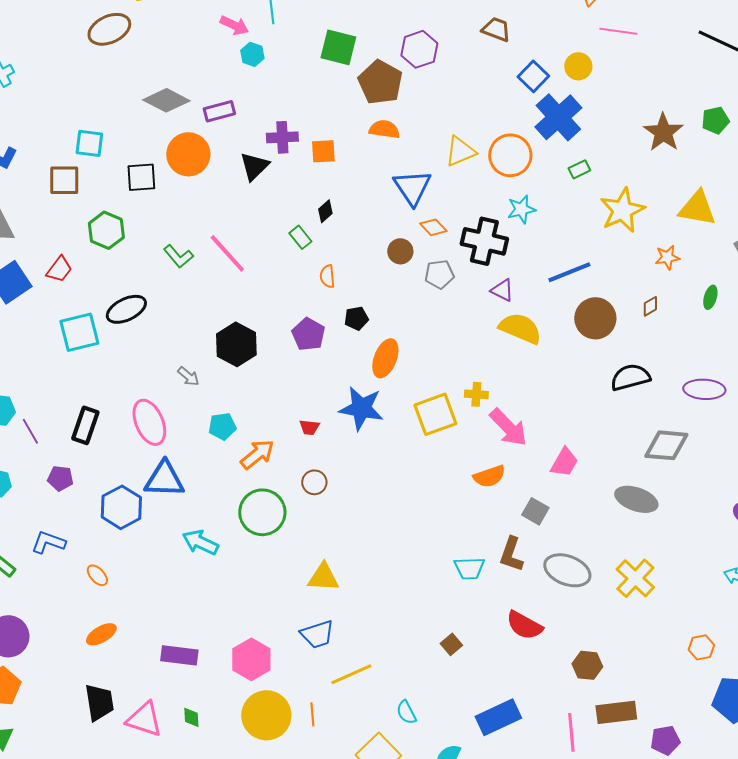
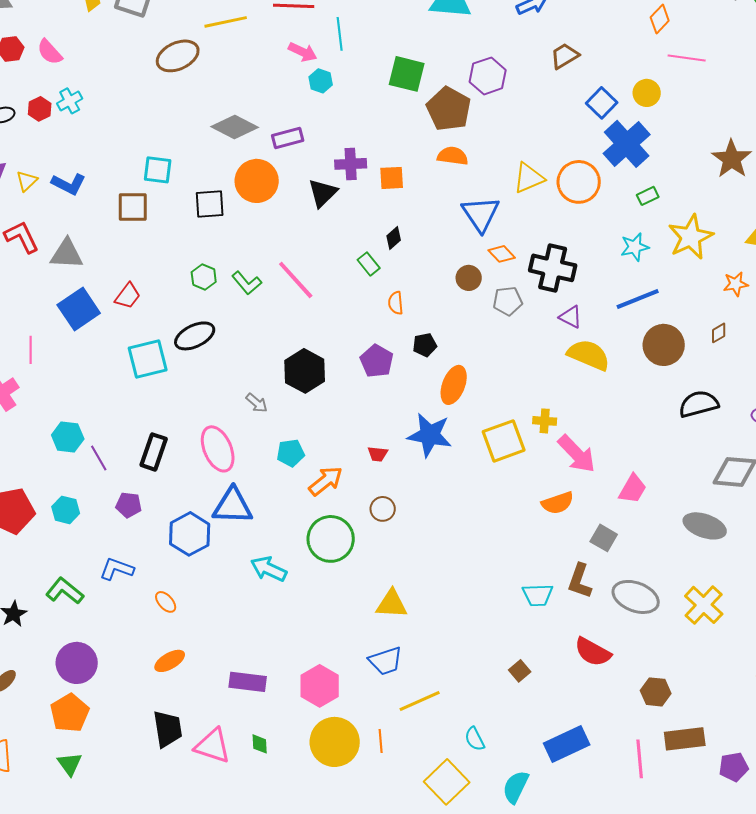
brown trapezoid: (496, 29) -> (565, 56), turned -52
cyan star: (521, 209) -> (635, 247), moved
green hexagon: (106, 230) -> (204, 277), moved, size x0.7

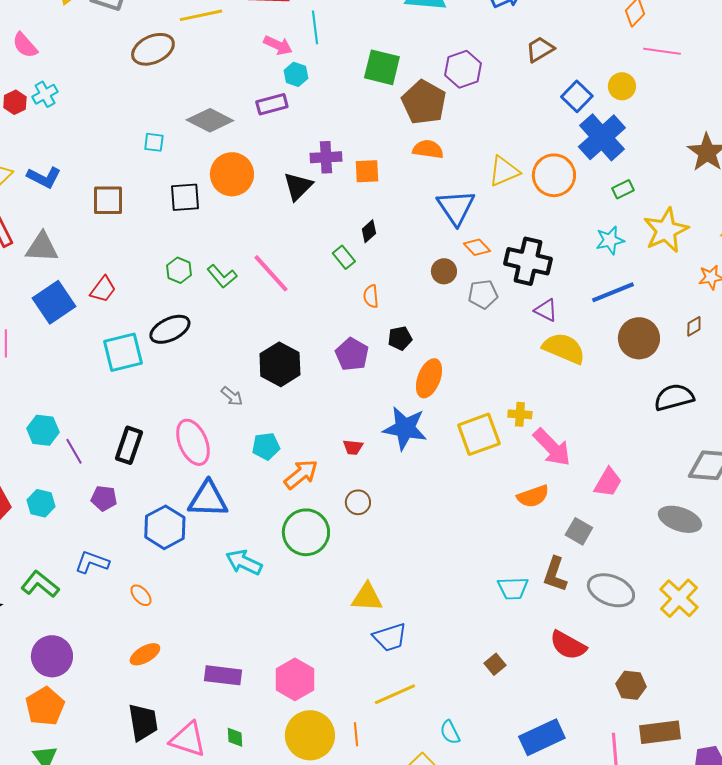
purple rectangle: (288, 138) -> (272, 104), moved
cyan square: (158, 170) -> (154, 142), moved, size x0.7
blue trapezoid: (386, 661) -> (390, 637), moved

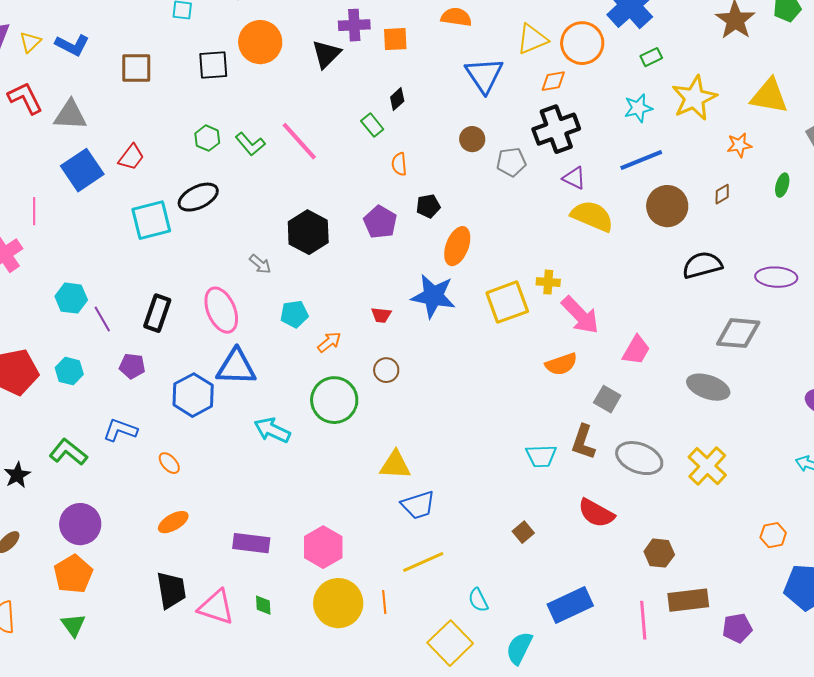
orange diamond: (477, 247) -> (553, 81), moved, turned -56
black cross: (528, 261) -> (556, 129), turned -33
orange arrow: (301, 474) -> (329, 342), size x0.7

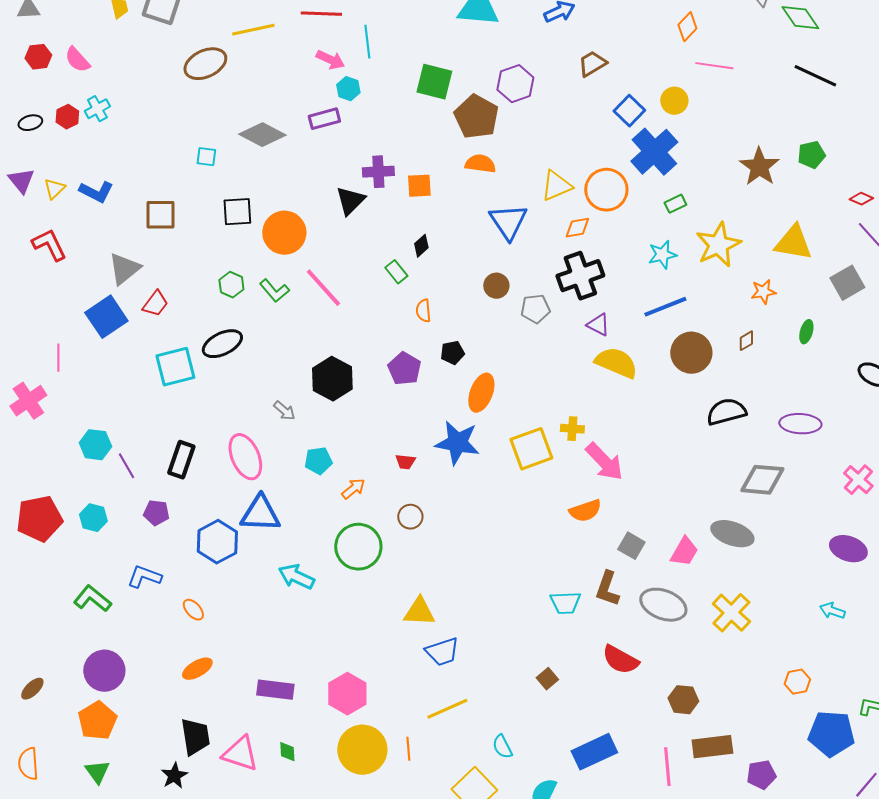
orange circle: (260, 42) -> (284, 233), moved
gray triangle: (70, 115) -> (124, 269), moved, turned -42
pink trapezoid: (636, 350) -> (684, 552), moved
black star: (17, 475) -> (174, 776), moved

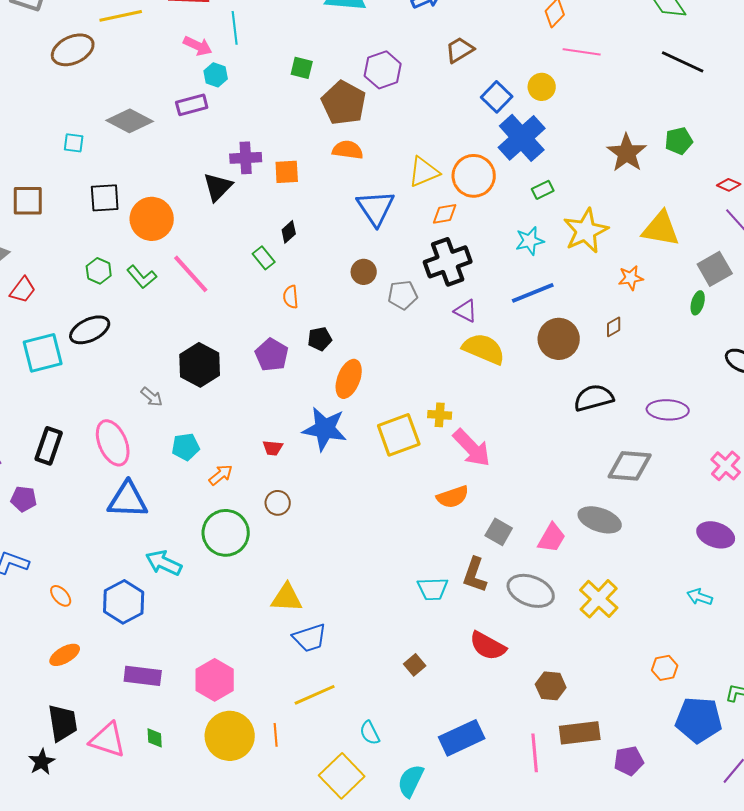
green square: (434, 82) -> (302, 68), size x0.6
green ellipse: (806, 332) -> (698, 303), moved
blue hexagon: (217, 542) -> (124, 602), moved

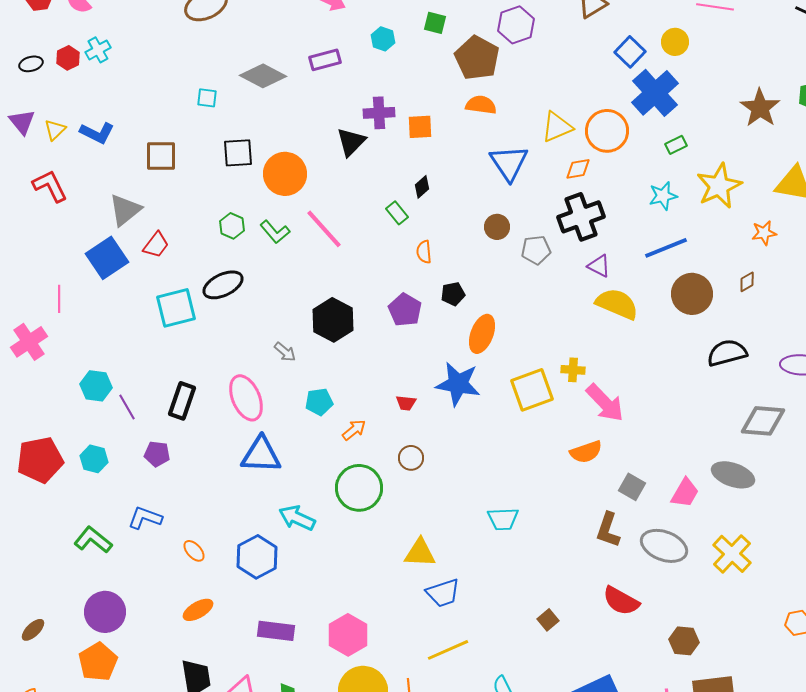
cyan hexagon: (216, 75) -> (383, 39), moved
cyan trapezoid: (433, 589) -> (503, 519), moved

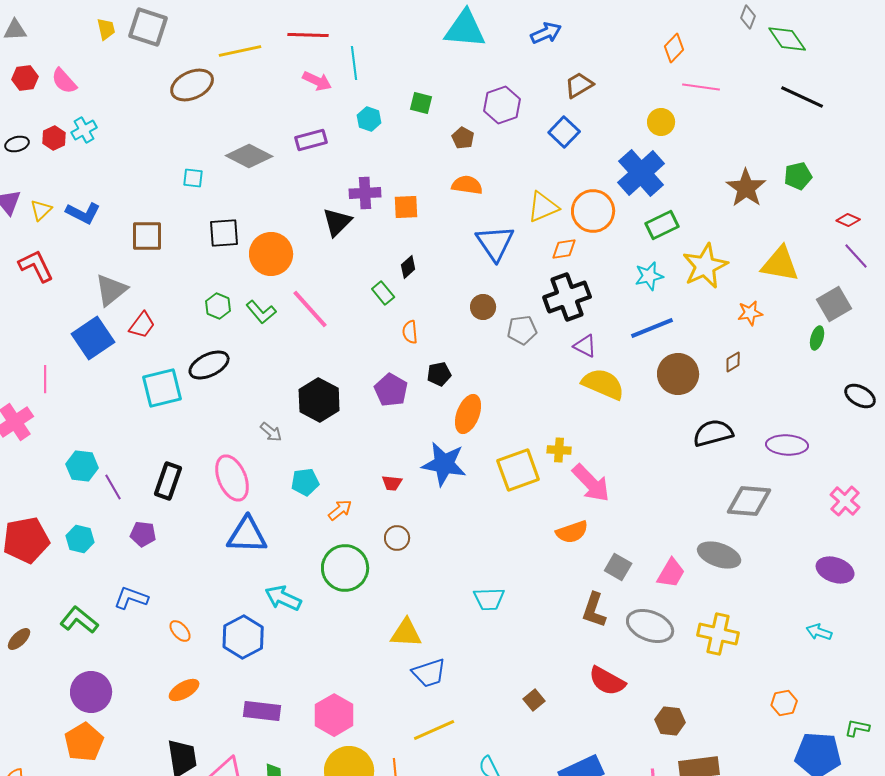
blue square: (630, 52) -> (564, 132), moved
brown pentagon: (477, 58) -> (463, 138), size x0.5
green rectangle: (676, 145) -> (662, 225), size x1.5
yellow cross: (732, 554) -> (718, 634), turned -30
brown ellipse: (33, 630) -> (19, 639), moved

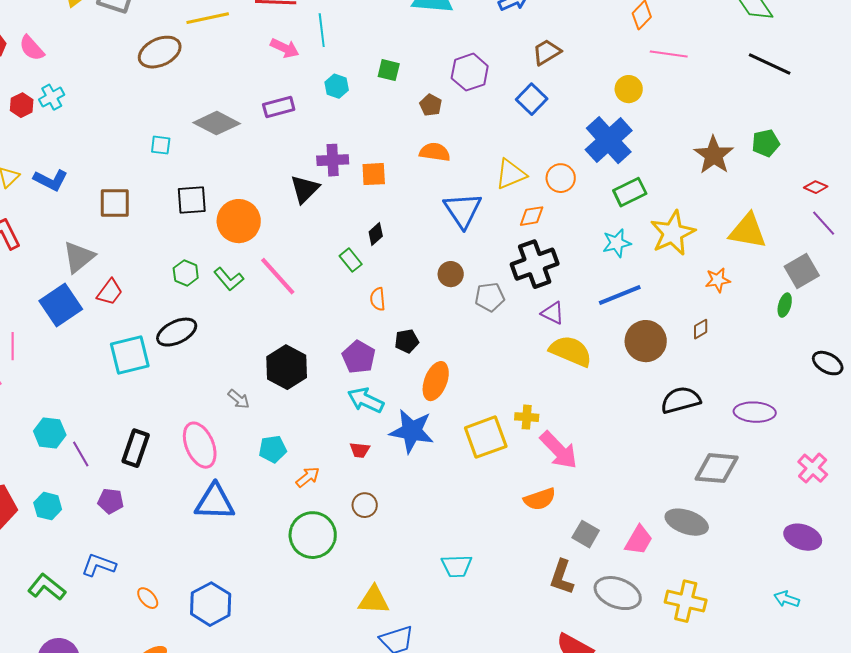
orange circle: (593, 211) -> (561, 178), size x0.7
cyan arrow: (283, 598) -> (366, 400), moved

